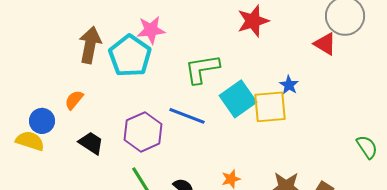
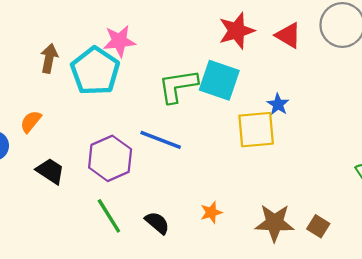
red triangle: (325, 44) -> (288, 35), moved
brown arrow: (90, 45) -> (49, 58), size x0.7
cyan square: (238, 99) -> (219, 80), moved, turned -36

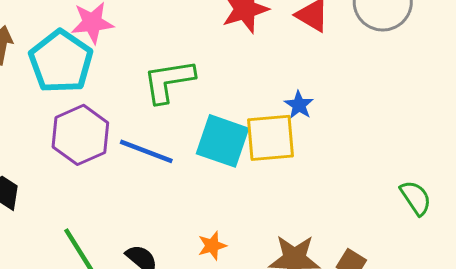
cyan square: (219, 80) -> (223, 141), moved
purple hexagon: (110, 158) -> (80, 135), moved

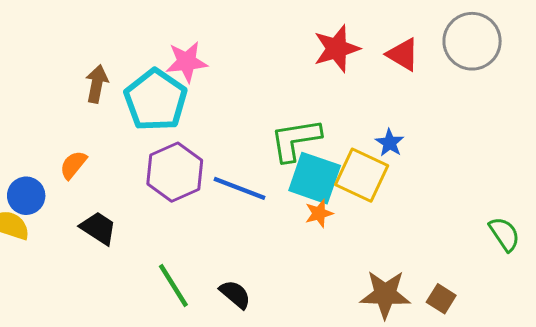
green L-shape: (169, 81) -> (295, 140), moved
yellow square: (270, 138) -> (362, 175), turned 30
orange star: (212, 246) -> (319, 213), moved

